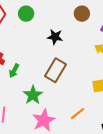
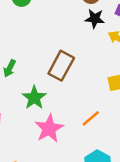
black star: (55, 37) -> (95, 19), moved

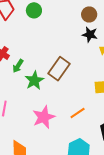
green star: (34, 98) -> (34, 80), moved

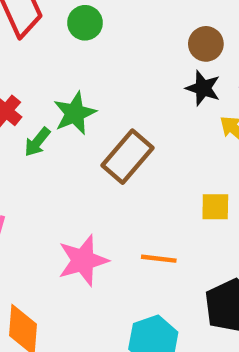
green star: (34, 80) -> (75, 113), moved
orange line: (78, 113) -> (159, 259), turned 35

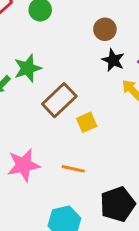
brown circle: (206, 44) -> (105, 29), moved
yellow square: (215, 207) -> (87, 122), moved, turned -30

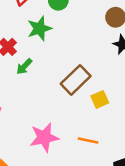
green star: (28, 68) -> (39, 29), moved

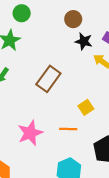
yellow square: (100, 99) -> (86, 107), moved

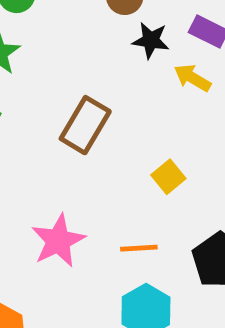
orange line: (68, 129) -> (139, 248), moved

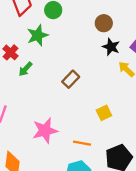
brown rectangle: (85, 125) -> (71, 79), size x0.7

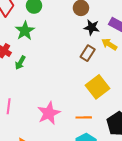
brown rectangle: (71, 79) -> (88, 53), moved
yellow square: (104, 113) -> (97, 87), size x1.6

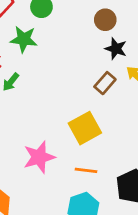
green star: (25, 31) -> (24, 39), turned 30
yellow square: (97, 87) -> (85, 128), moved

